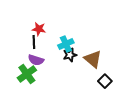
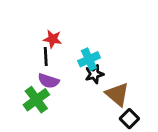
brown triangle: (93, 59) -> (117, 94), moved
black square: (105, 81) -> (129, 119), moved

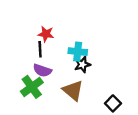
cyan cross: (89, 59) -> (78, 52), turned 30
brown triangle: (117, 94) -> (73, 90), moved

